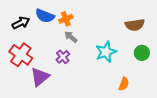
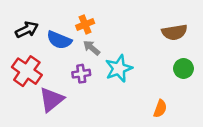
blue semicircle: (45, 16) -> (59, 40), moved
cyan star: (106, 52) -> (119, 68), moved
purple cross: (63, 57) -> (81, 74), turned 32

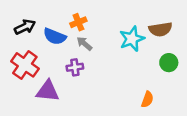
cyan star: (119, 68) -> (132, 39), moved
purple triangle: (51, 100) -> (48, 91), turned 45

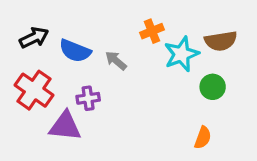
orange cross: (78, 22) -> (152, 31), moved
green circle: (169, 63) -> (213, 87), moved
purple cross: (75, 67) -> (88, 98), moved

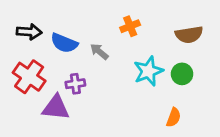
black arrow: (34, 38) -> (29, 32), turned 30
cyan star: (181, 54) -> (148, 71), moved

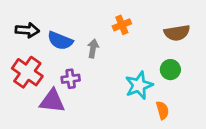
gray arrow: (99, 51) -> (93, 49), turned 60
cyan star: (148, 71) -> (139, 85), moved
orange semicircle: (174, 117) -> (163, 110), turned -36

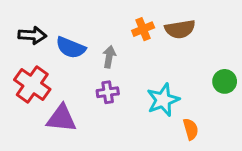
brown semicircle: (177, 33) -> (180, 29), moved
green circle: (170, 70) -> (225, 81), moved
purple cross: (71, 79) -> (108, 92), moved

